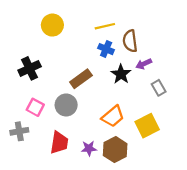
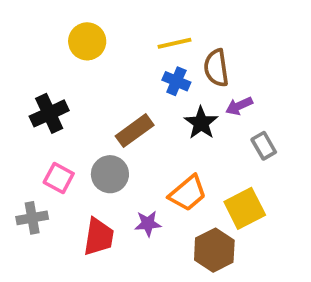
purple star: (89, 148) -> (148, 224), moved
brown hexagon: (115, 150) -> (214, 250), moved

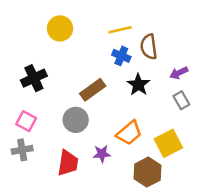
purple arrow: (239, 106) -> (179, 73), moved
pink square: (59, 178) -> (26, 121), moved

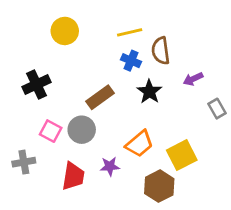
gray rectangle: (181, 100) -> (217, 109), moved
pink square: (26, 121) -> (51, 131), moved

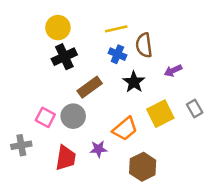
black cross: (37, 85) -> (64, 57), moved
gray rectangle: (217, 109) -> (195, 109), moved
yellow square: (182, 155) -> (160, 114), moved

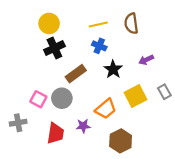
brown semicircle: (144, 45) -> (131, 23), moved

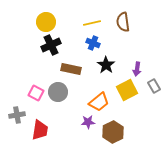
purple arrow: (146, 60) -> (137, 69), moved, turned -56
brown rectangle: (76, 74) -> (71, 69), turned 48
purple star: (83, 126) -> (88, 122), moved
red trapezoid: (55, 133) -> (40, 130), moved

